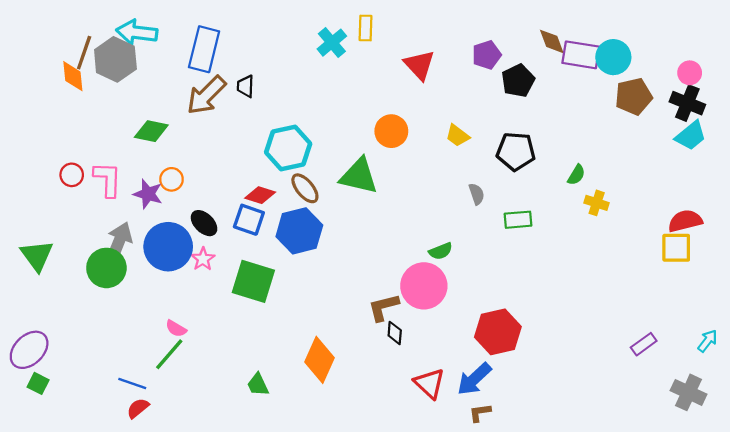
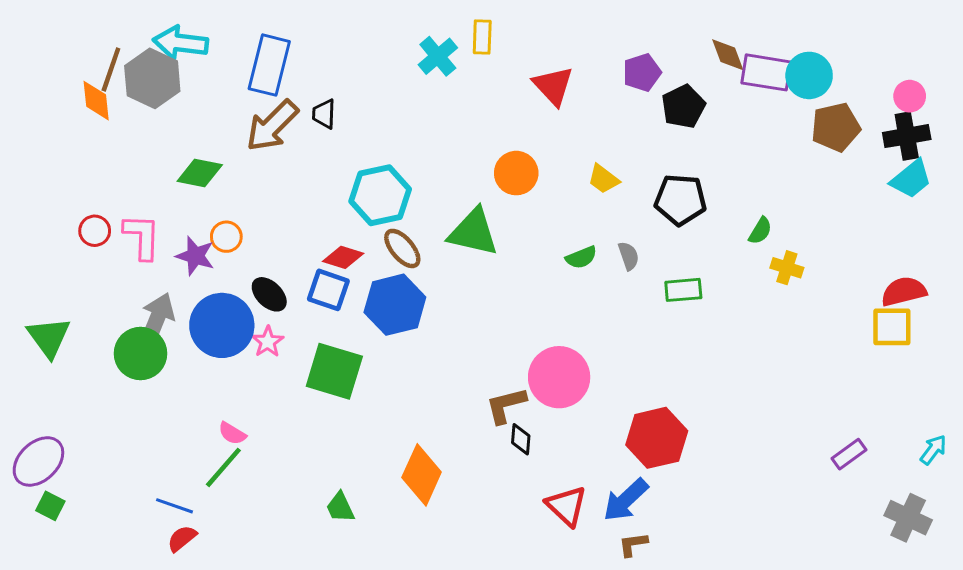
black cross: (687, 103) -> (907, 136), turned -32
green semicircle: (441, 251) -> (581, 257), moved

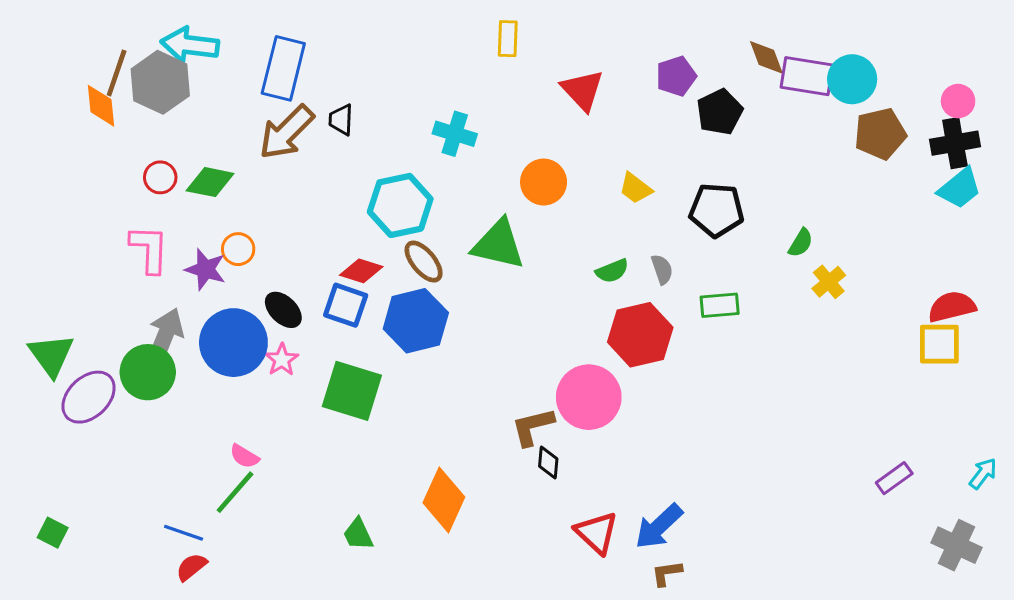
cyan cross: (438, 56) -> (455, 134), moved, turned -33
red circle: (95, 231) -> (160, 177), moved
yellow cross: (787, 268) -> (829, 282), turned 32
red hexagon: (657, 438) -> (640, 335), moved
purple ellipse: (38, 461) -> (89, 397), moved

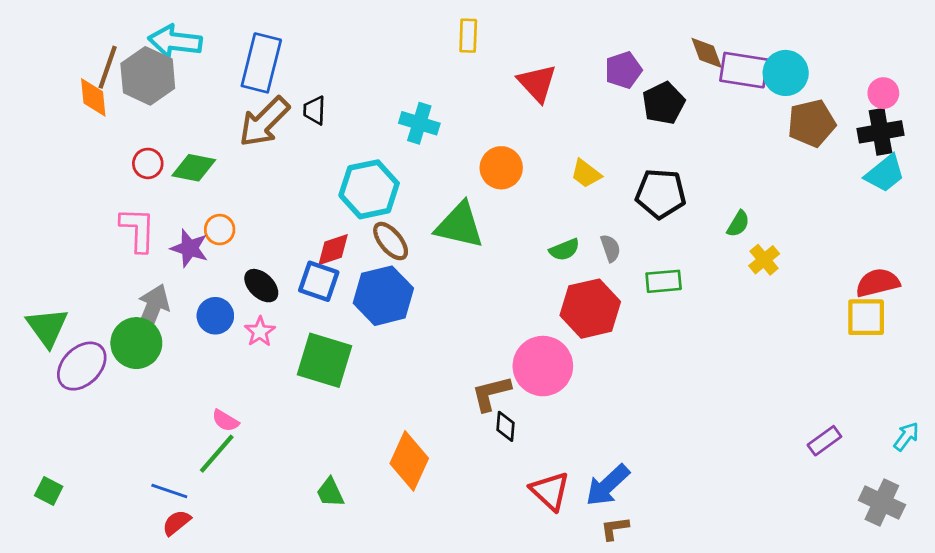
red diamond: (361, 271) -> (333, 250), turned -36
blue circle: (233, 343) -> (215, 316), size x0.6

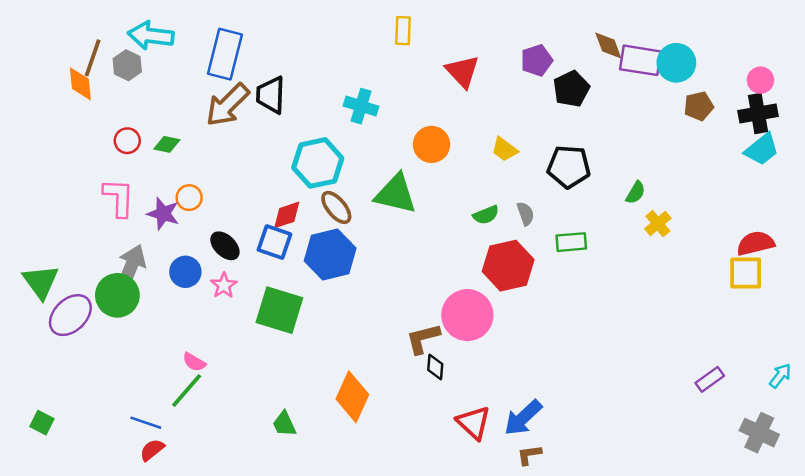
gray hexagon: (148, 76) -> (127, 65), size x0.6
black trapezoid: (314, 110) -> (271, 95), size x1.5
brown pentagon: (812, 123) -> (699, 106), size x0.7
green diamond: (194, 168) -> (167, 144), size x0.7

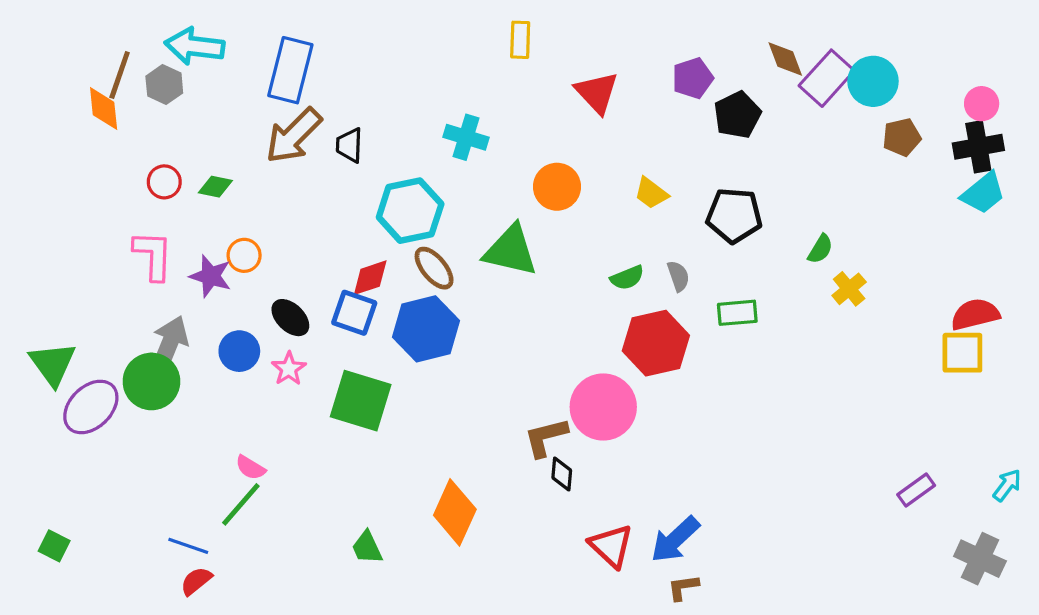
purple rectangle: (641, 60) -> (827, 78), turned -57
black trapezoid: (271, 95) -> (349, 145), moved, size x0.7

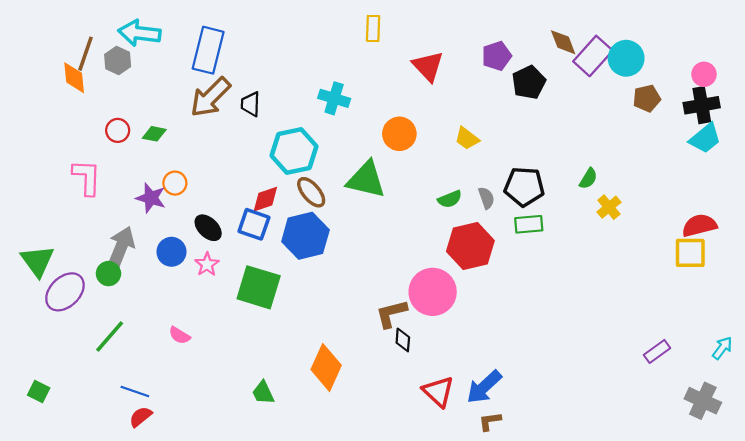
black pentagon: (734, 215) -> (524, 187), moved
pink L-shape: (153, 255) -> (87, 177), moved
green circle: (151, 381) -> (108, 274), size x0.6
green line: (241, 504) -> (110, 337), moved

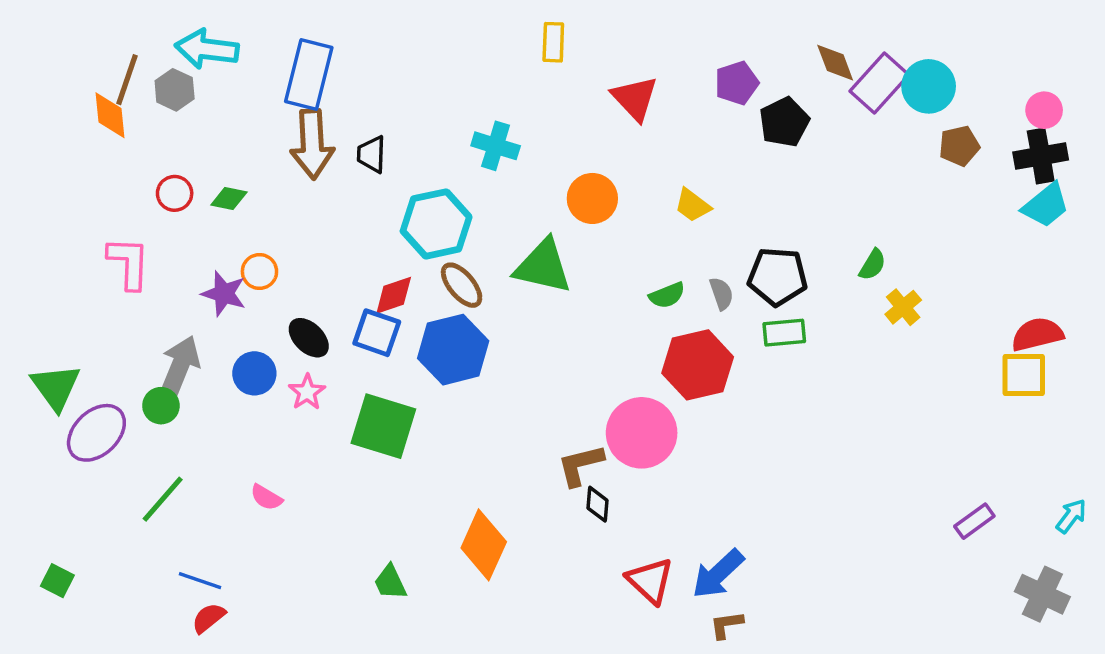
brown arrow: (210, 97) -> (312, 144), turned -48

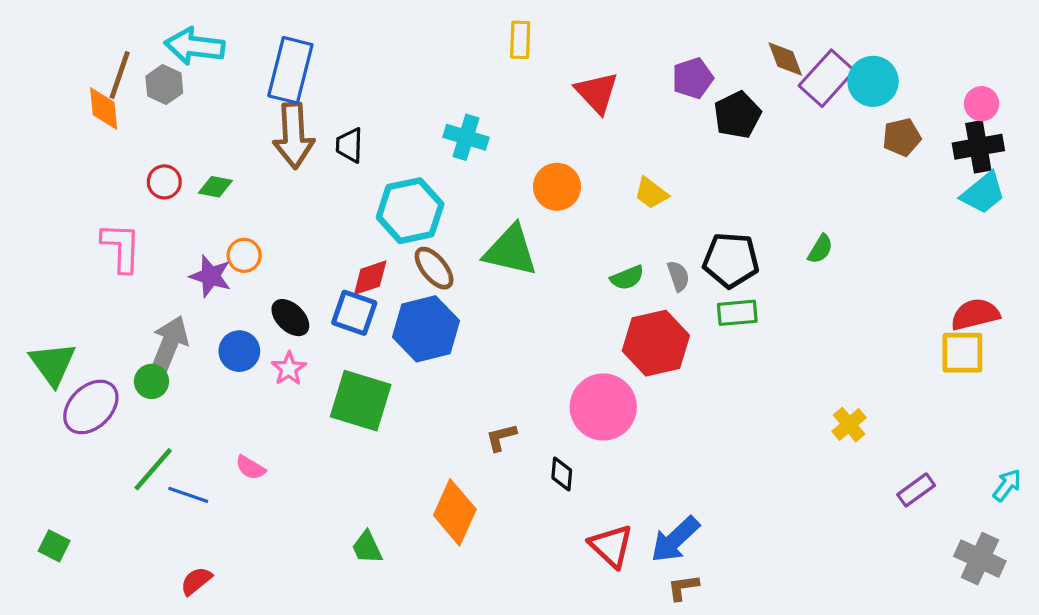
yellow cross: (903, 307) -> (849, 425), moved
brown L-shape: (580, 465) -> (501, 437), moved, size x0.7
blue line: (200, 581) -> (188, 495), moved

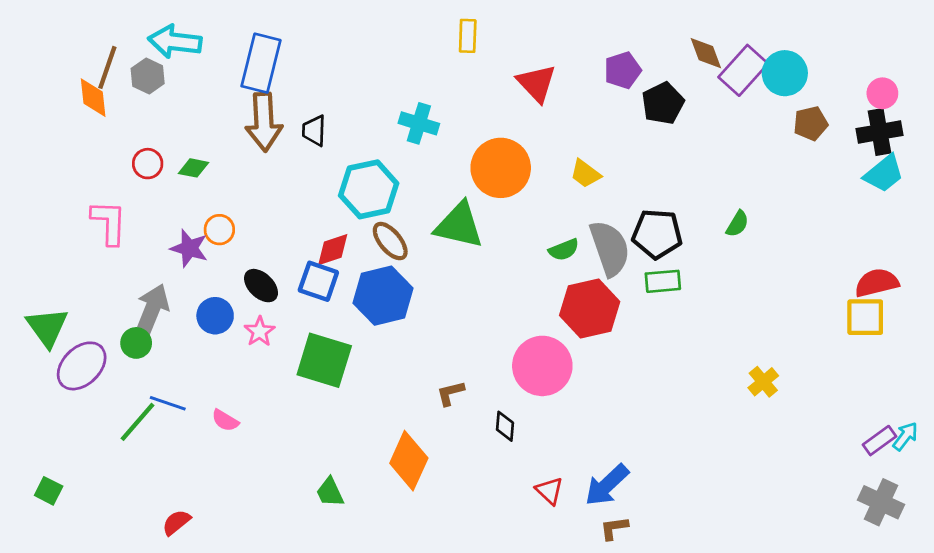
orange circle: (557, 187) -> (501, 168), size x1.4
gray semicircle: (678, 276) -> (610, 248), size x2.0
purple rectangle: (916, 490) -> (880, 441), moved
blue line: (188, 495) -> (168, 403), moved
red triangle: (611, 546) -> (549, 491), size x0.7

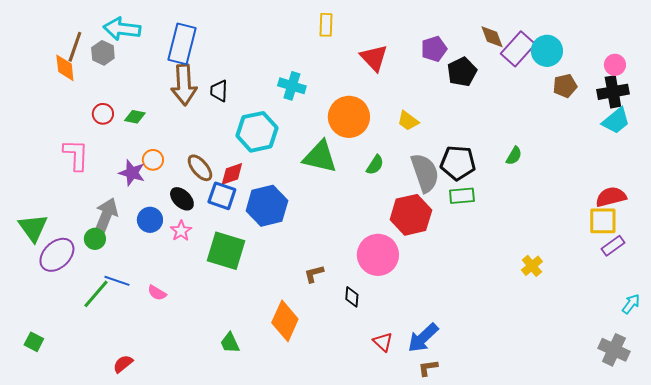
brown ellipse: (390, 241) -> (200, 168), moved
green semicircle: (564, 250) -> (375, 165), moved, turned -35
purple rectangle: (880, 441) -> (613, 246), moved

